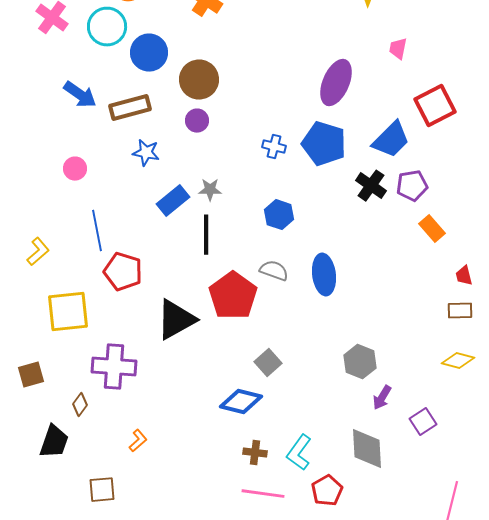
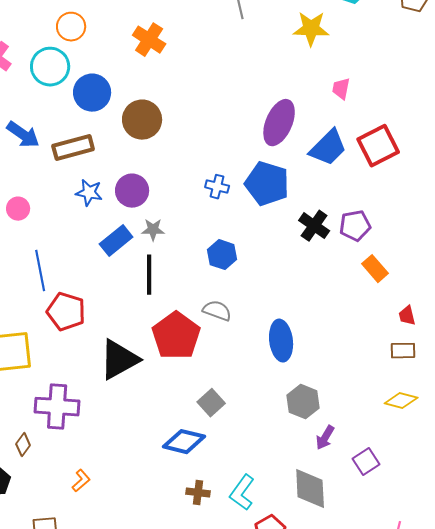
purple circle: (197, 121) -> (132, 191), moved, size x1.4
blue trapezoid: (391, 140) -> (328, 148), moved
blue ellipse: (324, 275) -> (281, 341), moved

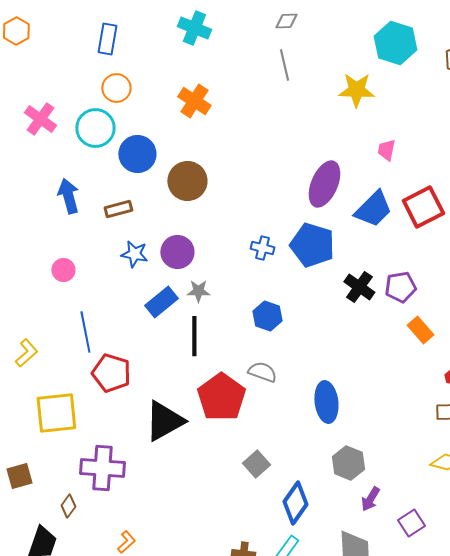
blue arrow: (23, 135) -> (68, 196), turned -140
brown rectangle: (73, 148) -> (118, 209), size x0.7
blue diamond: (184, 442) -> (295, 503), moved, turned -69

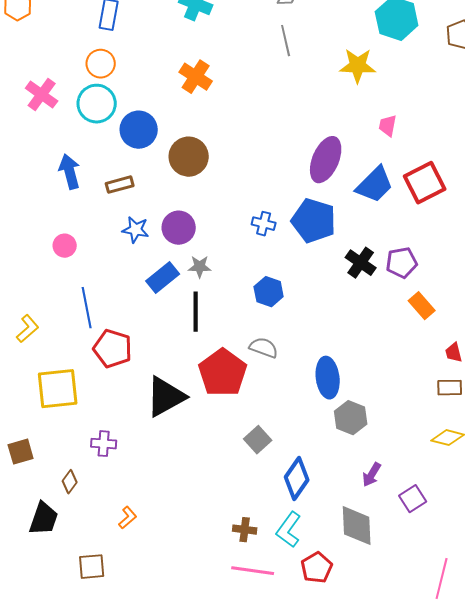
orange circle: (116, 88) -> (101, 64), moved
gray hexagon: (348, 463) -> (351, 418), moved
purple cross: (102, 468) -> (104, 444), size x0.6

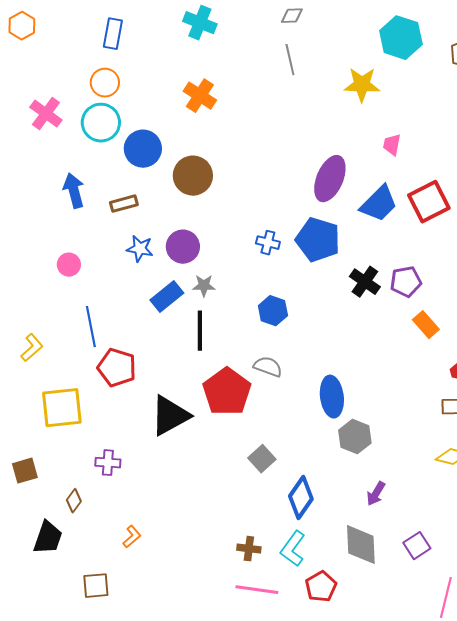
purple square: (413, 499) -> (417, 546), moved

